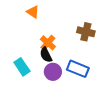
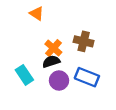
brown cross: (86, 32) -> (84, 41), moved
black semicircle: (46, 55) -> (51, 61), turned 98

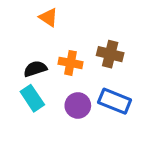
orange cross: (53, 48) -> (70, 63), turned -30
black semicircle: (51, 61) -> (35, 69), moved

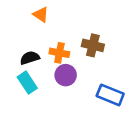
blue rectangle: (115, 101) -> (110, 95), moved
purple circle: (78, 105) -> (66, 75), moved

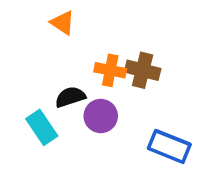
orange cross: (59, 53) -> (110, 70), moved
black semicircle: (30, 58) -> (70, 97), moved

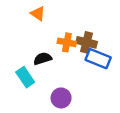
purple circle: (101, 116) -> (61, 98), moved
blue rectangle: (169, 146) -> (98, 59), moved

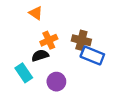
orange cross: (67, 42) -> (49, 40), moved, turned -35
purple circle: (61, 98) -> (56, 82), moved

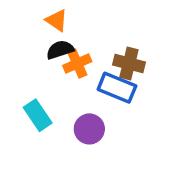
black semicircle: (40, 55) -> (60, 50), moved
blue rectangle: (92, 55) -> (117, 88), moved

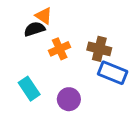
black semicircle: (60, 50) -> (34, 29), moved
blue rectangle: (117, 88) -> (113, 73), moved

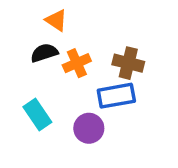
black semicircle: (34, 29) -> (44, 53), moved
blue rectangle: (113, 73) -> (116, 96), moved, turned -32

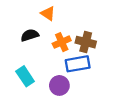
orange triangle: (56, 20) -> (48, 14), moved
orange cross: (77, 63) -> (62, 42), moved

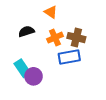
orange triangle: (48, 14) -> (51, 12), moved
purple circle: (59, 85) -> (34, 76), moved

